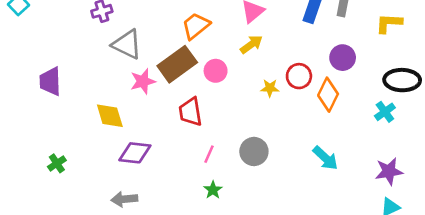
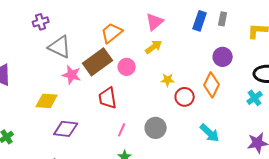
red circle: (299, 76) -> (185, 97), moved
pink star: (143, 81) -> (72, 75), turned 30
yellow diamond: (110, 116) -> (47, 101), turned -70

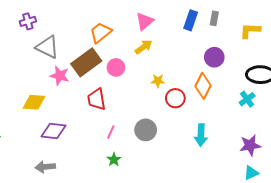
cyan arrow: (210, 133) -> (201, 135), turned 50

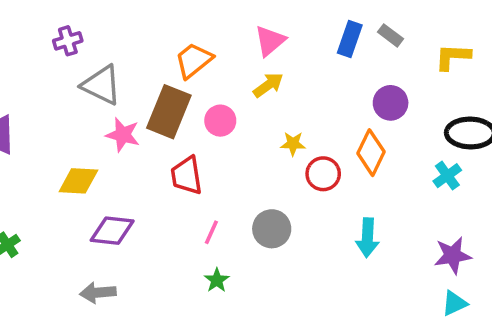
gray rectangle: (214, 18) -> (391, 35), turned -64
brown rectangle: (86, 62) -> (169, 112), turned -32

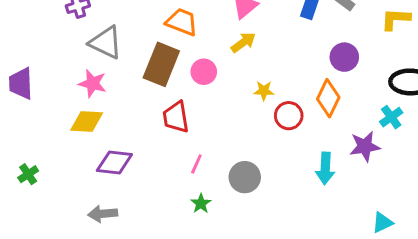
orange trapezoid: (194, 60) -> (182, 22), turned 60
pink star: (123, 135) -> (92, 83), moved
gray circle: (272, 229) -> (245, 177), moved
purple star: (453, 255) -> (365, 146), moved
cyan triangle: (454, 303) -> (382, 223), moved

